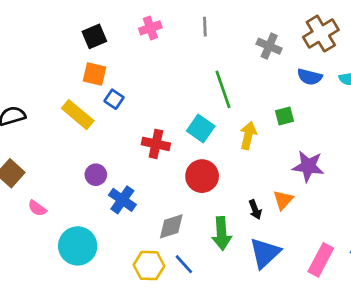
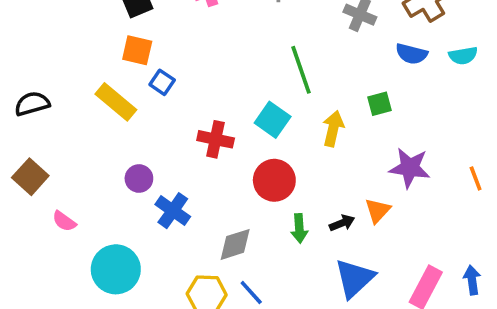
black arrow: (255, 210) -> (342, 223), turned -90
green arrow: (222, 233) -> (299, 228), moved, size x0.7

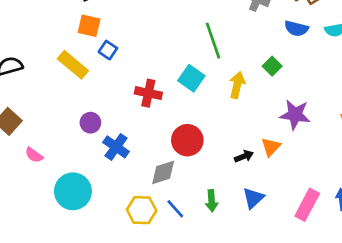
green square: (379, 104) -> (272, 66), turned -30
red circle: (274, 180) -> (187, 140), moved
green arrow: (299, 228) -> (212, 201), moved
blue triangle: (354, 278) -> (253, 198), size x0.7

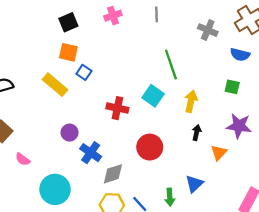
green square: (272, 66) -> (232, 87), moved, turned -32
black arrow: (244, 156) -> (197, 133), moved, turned -56
gray diamond: (163, 172) -> (113, 174), moved
blue triangle: (253, 198) -> (194, 184), moved

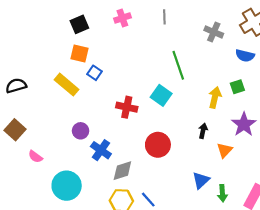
green square: (232, 87) -> (237, 87), turned -32
yellow arrow: (191, 101) -> (215, 98), moved
purple star: (239, 126) -> (244, 124), turned 30
green arrow: (170, 197) -> (222, 193), moved

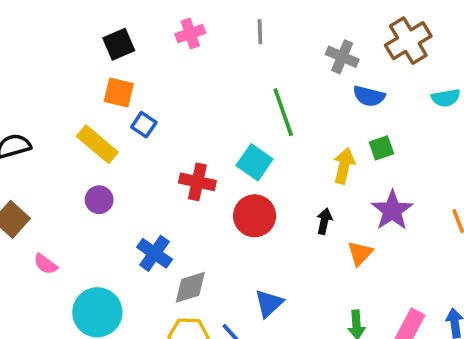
blue semicircle: (245, 56) -> (369, 96), moved
purple circle: (81, 131) -> (99, 200), moved
red circle: (158, 145) -> (255, 216), moved
blue triangle: (201, 180) -> (269, 303), moved

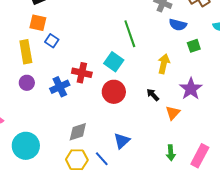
yellow rectangle: (97, 144) -> (26, 52), turned 40
green square: (381, 148) -> (194, 46), moved
black arrow: (324, 221) -> (153, 95), turned -56
blue cross: (155, 253) -> (60, 87), moved, turned 30

